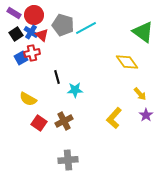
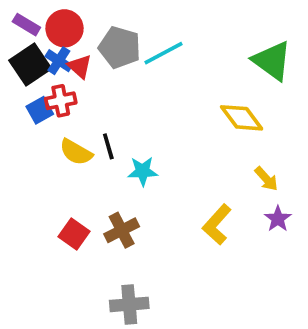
black square: (16, 34) -> (30, 65), size x1.5
yellow semicircle: (28, 99) -> (76, 152), moved

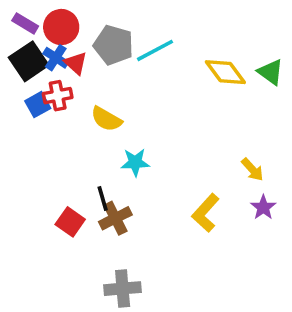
green triangle: (272, 61) -> (270, 72), moved, size x0.7
yellow diamond: (242, 118) -> (225, 72), moved
black line: (108, 146) -> (103, 198), moved
yellow semicircle: (76, 152) -> (106, 119), moved

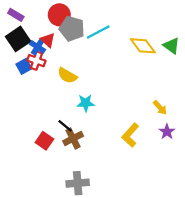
red circle: (61, 27) -> (59, 15), moved
blue cross: (56, 58) -> (38, 47), moved
red cross: (58, 96) -> (36, 61), turned 30
black line: (103, 198) -> (65, 126), turned -35

